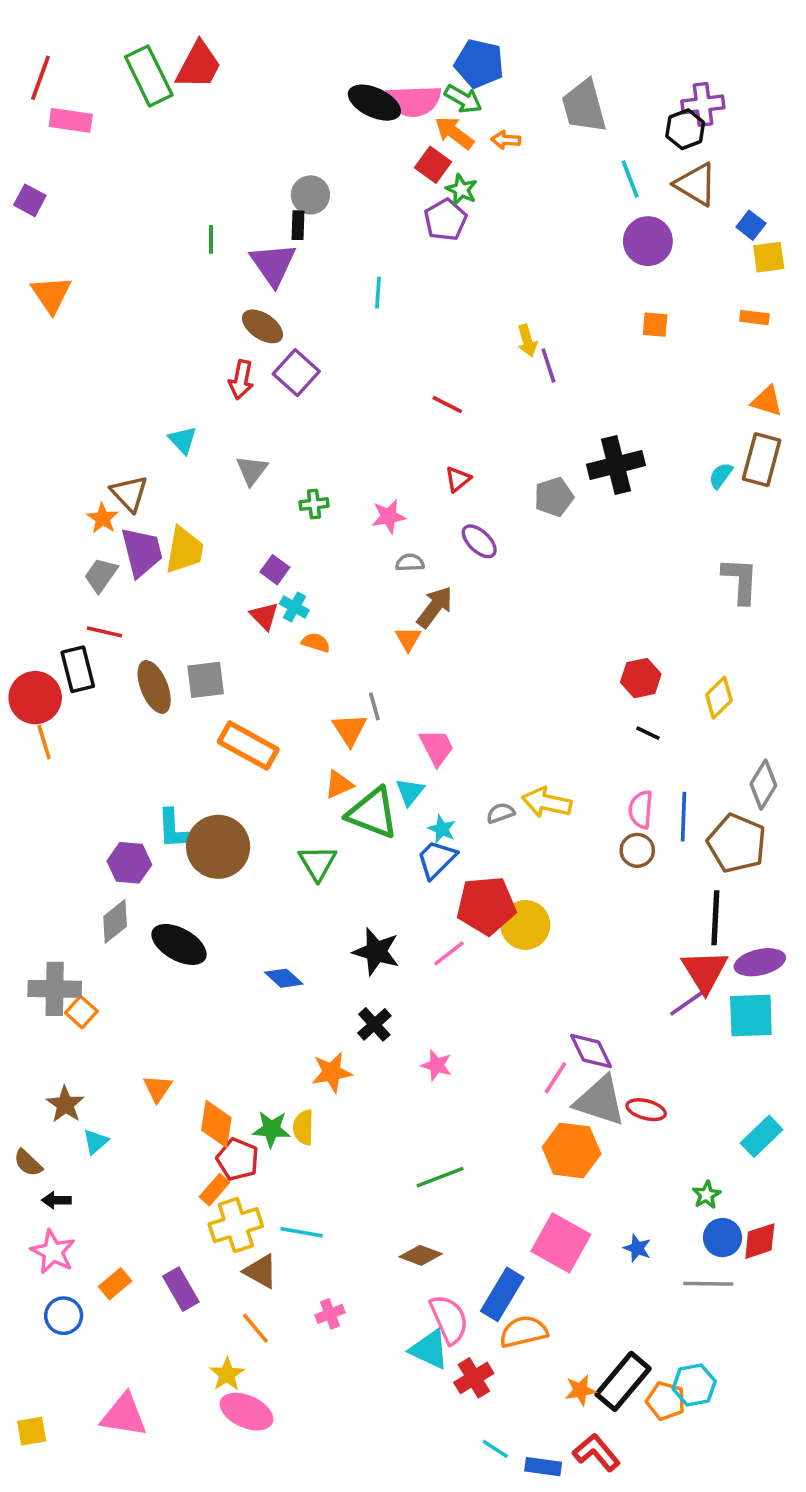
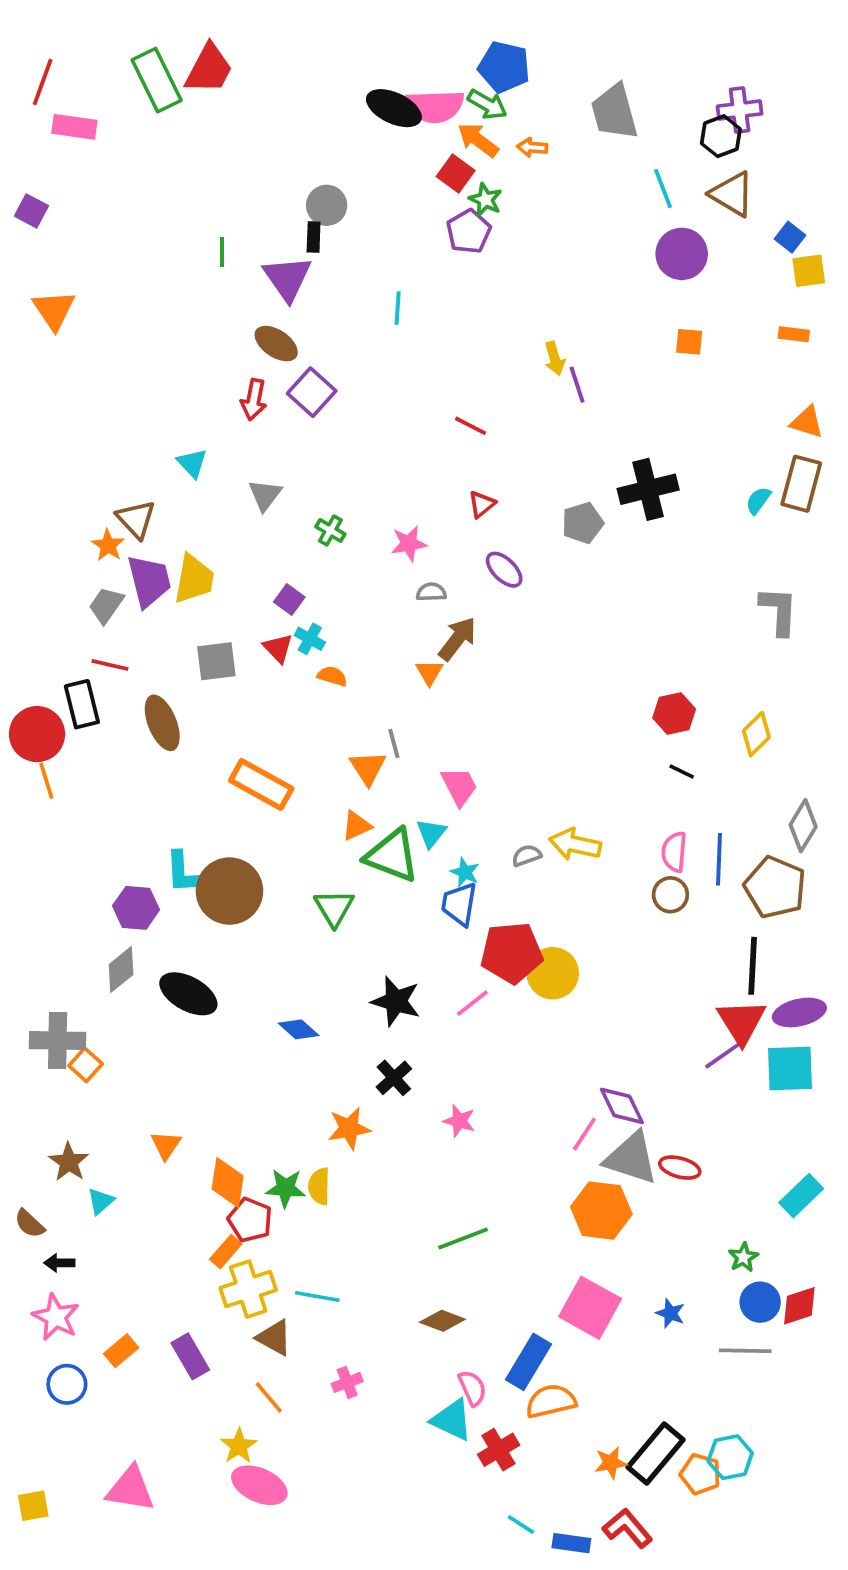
green cross: (314, 504) -> (330, 530), turned 36
gray square: (206, 680) -> (216, 661), moved
blue trapezoid: (437, 859) -> (459, 904), turned -36
pink semicircle: (449, 1319) -> (472, 1388), size x0.7

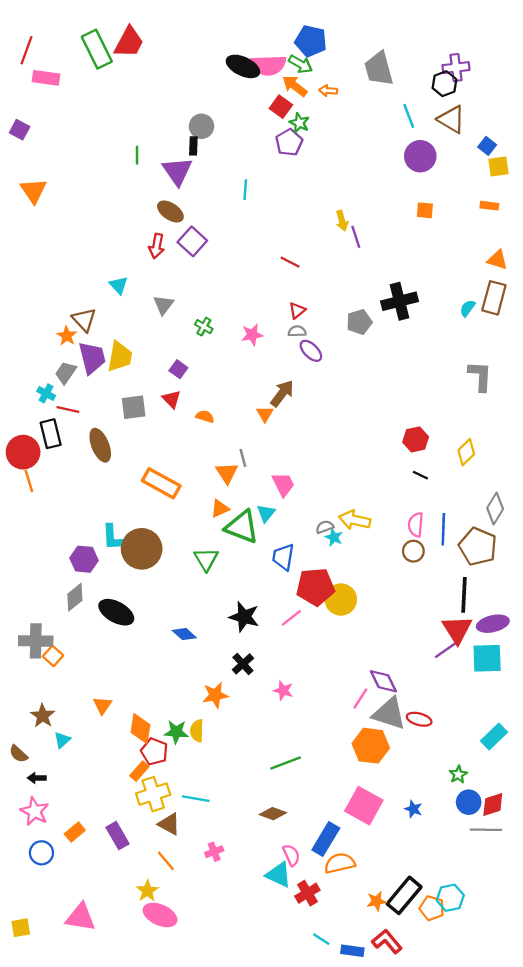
gray semicircle: (431, 592) -> (297, 331), moved
cyan cross: (310, 639) -> (46, 393), moved
cyan star: (465, 872) -> (334, 537), moved
gray line: (745, 1351) -> (486, 830), moved

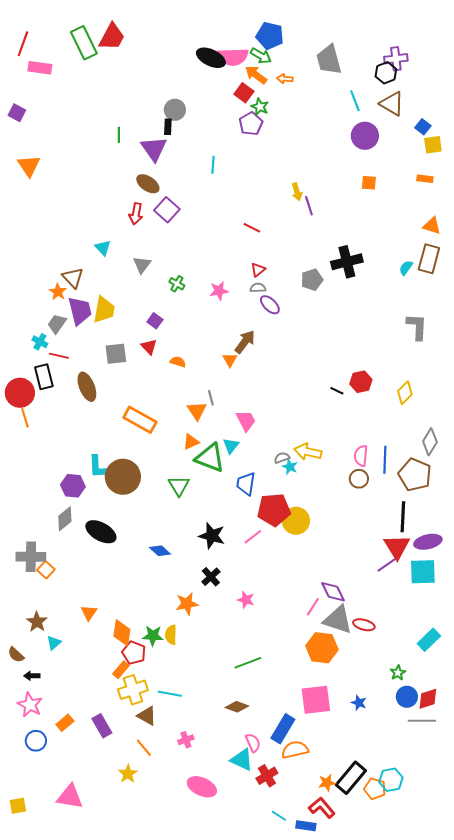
black line: (420, 475) -> (337, 391), moved
pink square: (364, 806) -> (316, 700), turned -36
pink ellipse: (160, 915) -> (202, 787), moved
red L-shape: (387, 941) -> (322, 808), moved

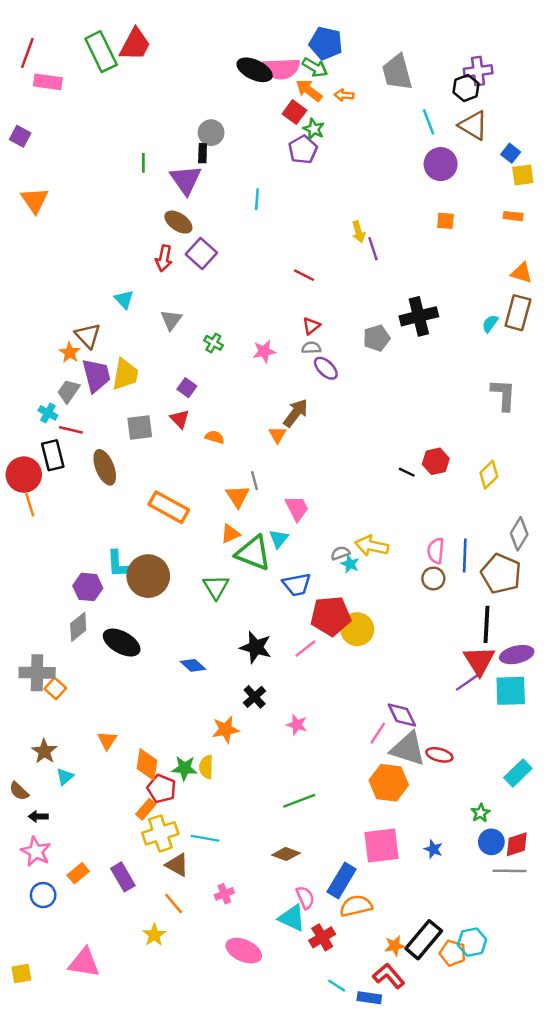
blue trapezoid: (246, 484) -> (297, 585), turned -110

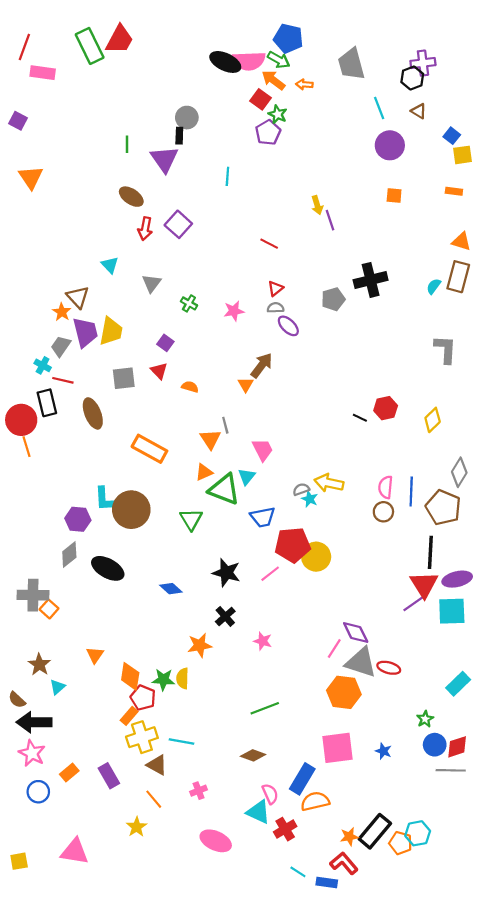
brown triangle: (473, 125) -> (419, 111), size x0.6
brown ellipse: (178, 222) -> (131, 197), moved
black arrow: (38, 816) -> (34, 722), size x2.0

